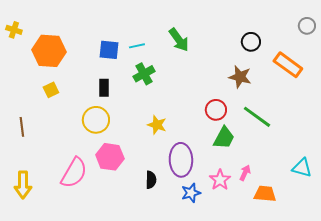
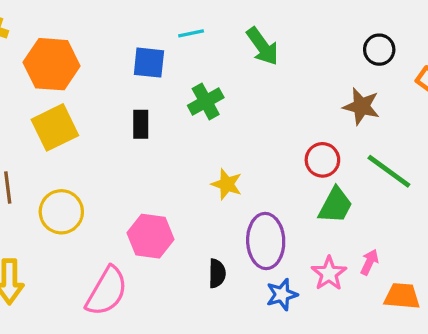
cyan line: (137, 46) -> (191, 33), moved
yellow square: (51, 90) -> (55, 127), size x1.8
yellow circle: (96, 120) -> (61, 212), moved
pink semicircle: (74, 173) -> (107, 291), moved

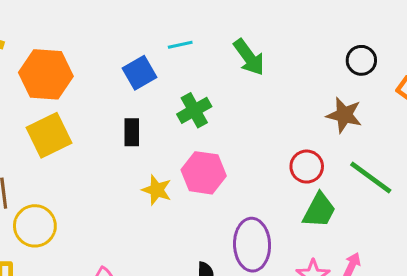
blue square: (149, 63) -> (140, 73), turned -36
yellow star: (227, 184) -> (157, 190), moved
yellow circle: (61, 212) -> (35, 226), moved
pink hexagon: (151, 236) -> (204, 173), moved

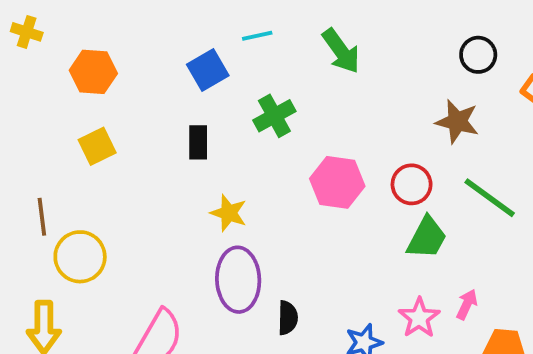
orange hexagon: (46, 74) -> (93, 72), size x0.7
yellow square: (49, 135) -> (97, 146), size x0.7
pink hexagon: (204, 173) -> (337, 182), moved
purple ellipse: (252, 245) -> (238, 280), moved

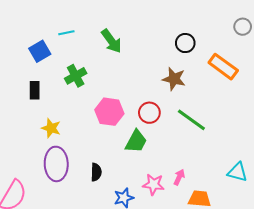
green trapezoid: (427, 238) -> (136, 141), moved
black semicircle: (288, 318) -> (96, 172), moved
pink star: (419, 318) -> (153, 184), turned -30

